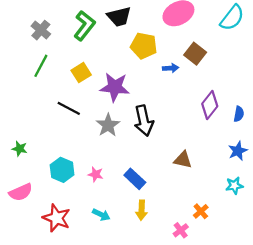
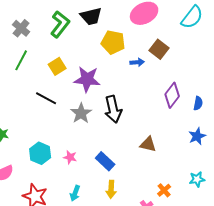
cyan star: (234, 186) -> (197, 179), moved
cyan arrow: (101, 215) -> (75, 193), turned 84

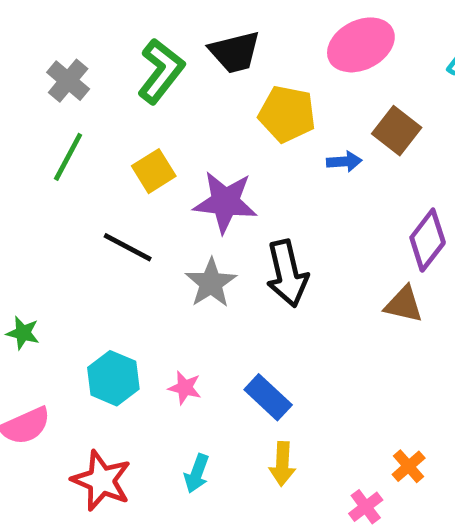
brown triangle: (148, 144) -> (404, 304), moved

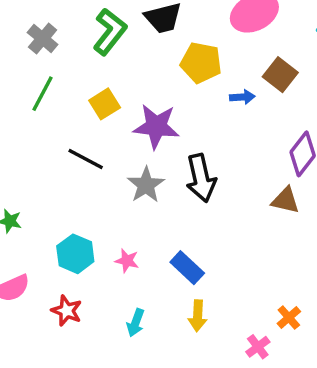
red star: (101, 481) -> (67, 311), moved, size x0.7

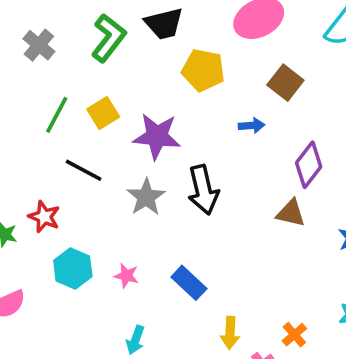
green line: (43, 94) -> (57, 115), moved
blue arrow: (242, 97) -> (252, 126), moved
red star: (67, 311) -> (44, 217), moved
yellow arrow: (198, 316) -> (230, 333), moved

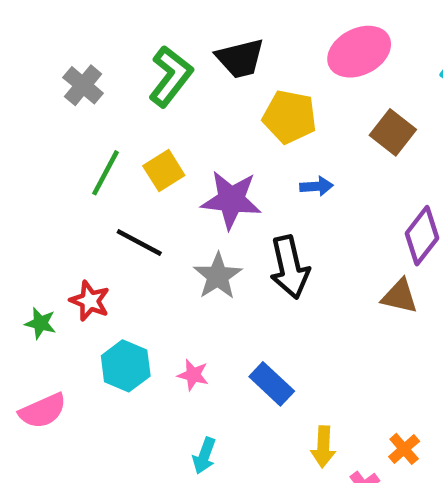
blue arrow: (252, 126) -> (317, 186), moved

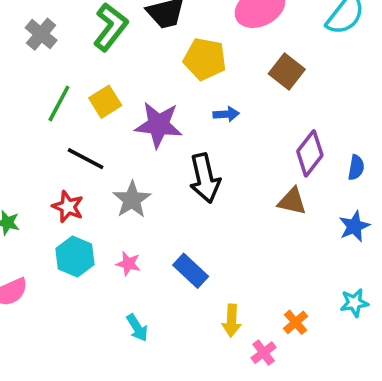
gray star: (218, 276) -> (132, 200), moved
red star: (90, 301) -> (68, 207), moved
cyan arrow: (204, 456) -> (137, 328), turned -52

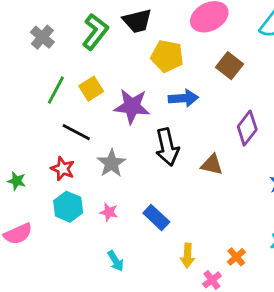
blue arrow: (226, 114) -> (183, 98), size x1.5
brown triangle: (292, 201) -> (212, 165), moved

